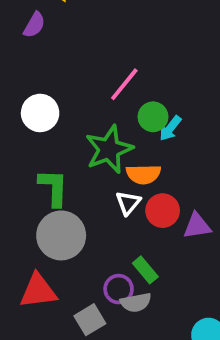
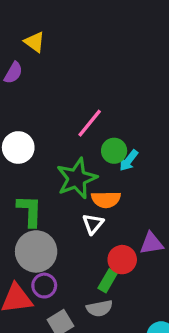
red circle: (163, 211) -> (122, 260), moved
green rectangle: (145, 270) -> (108, 281), turned 70
purple circle: (119, 289) -> (44, 286), moved

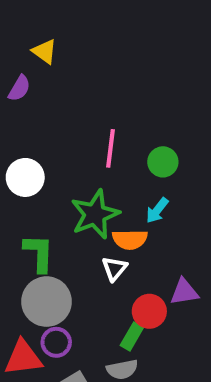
pink line: (90, 123) -> (111, 148), turned -32
green circle: (114, 151) -> (163, 162), moved
cyan arrow: (129, 160) -> (157, 210), moved

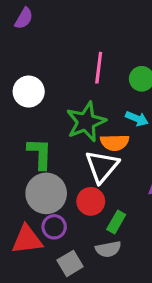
cyan arrow: (157, 210) -> (137, 119), turned -105
white triangle: (114, 269) -> (102, 166), size x1.6
red circle: (149, 311) -> (91, 201), moved

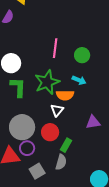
green L-shape: (40, 154) -> (18, 87), moved
white triangle: (102, 166) -> (57, 110), size x0.6
gray semicircle: (108, 249) -> (61, 162), turned -63

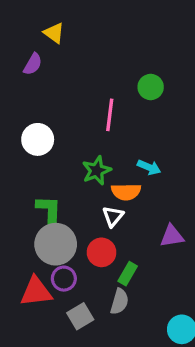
green circle: (82, 55) -> (151, 87), moved
green star: (47, 82) -> (97, 171), size x0.7
green L-shape: (18, 87) -> (49, 211), moved

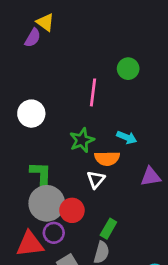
purple semicircle: (33, 64) -> (33, 38), moved
purple triangle: (172, 236) -> (151, 177), moved
red circle: (102, 252) -> (72, 210), moved

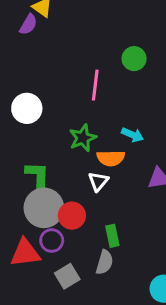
green rectangle: (108, 229) -> (112, 236), turned -42

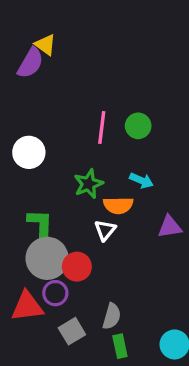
purple semicircle: (28, 24) -> (30, 63), size x1.4
green circle: (134, 59) -> (138, 126), moved
green rectangle: (112, 236) -> (120, 346), moved

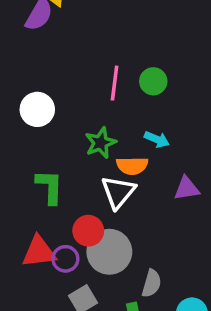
white triangle: (105, 230) -> (118, 192), size x1.5
gray circle: (47, 258) -> (109, 252), moved
red triangle: (27, 306) -> (39, 252), moved
gray semicircle: (112, 316) -> (152, 283), moved

